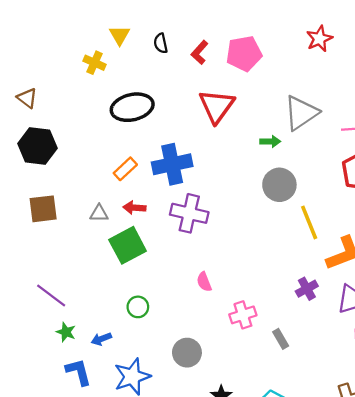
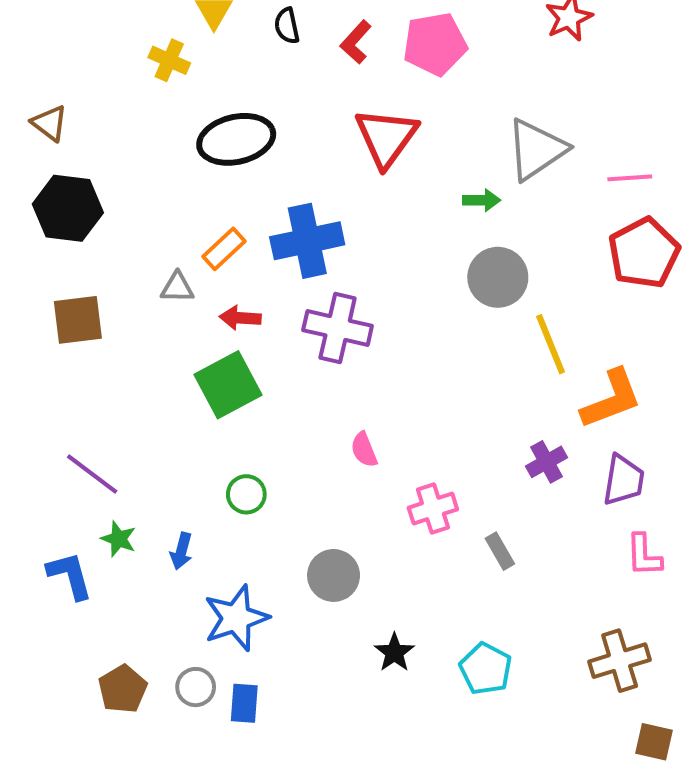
gray triangle: (99, 213) -> (177, 287), moved
blue arrow: (101, 339) -> (181, 551), turned -54
blue L-shape: (79, 372) -> (70, 575), moved

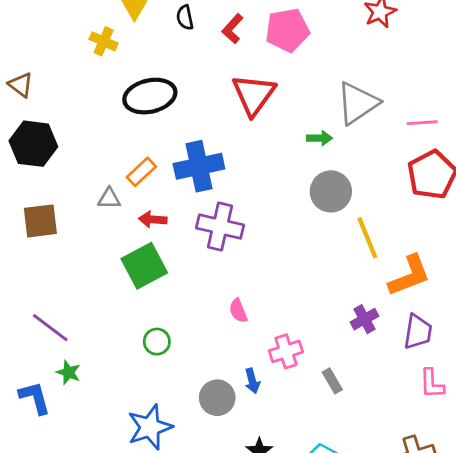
blue arrow: (181, 551) -> (252, 381), moved, turned -30

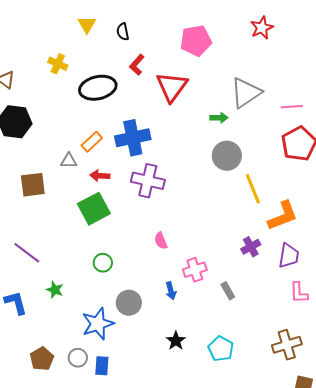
red L-shape: (233, 29) -> (137, 65), moved
yellow cross: (104, 41) -> (58, 64), moved
brown square: (40, 221) -> (33, 185), moved
green star: (68, 372) -> (55, 290), moved
gray circle: (217, 398) -> (129, 303), moved

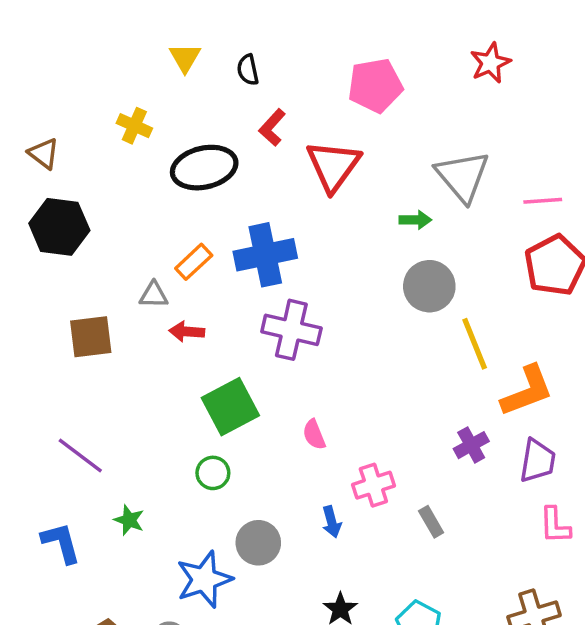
gray triangle: (246, 93) -> (462, 176), turned -36
red arrow: (100, 176) -> (187, 332), moved
green square: (94, 209) -> (230, 407), moved

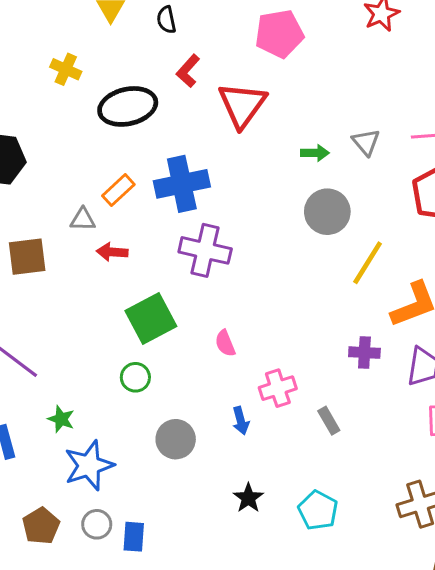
gray triangle: (462, 176) -> (366, 142), moved, size x0.6
yellow line: (475, 344) -> (368, 263), turned 54
purple cross: (471, 445) -> (364, 353), turned 32
blue star: (204, 579) -> (89, 466), moved

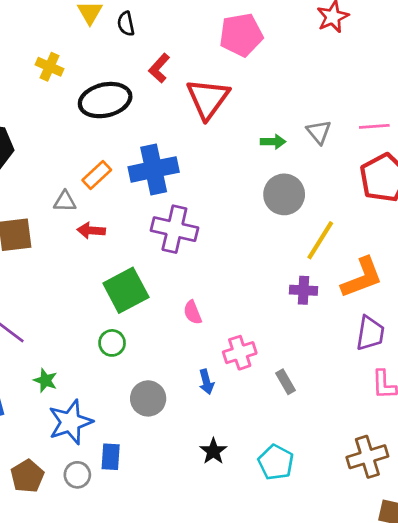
black semicircle: (166, 20) -> (126, 24), moved
purple cross: (364, 353) -> (304, 290), moved
blue rectangle: (134, 537) -> (111, 457), moved

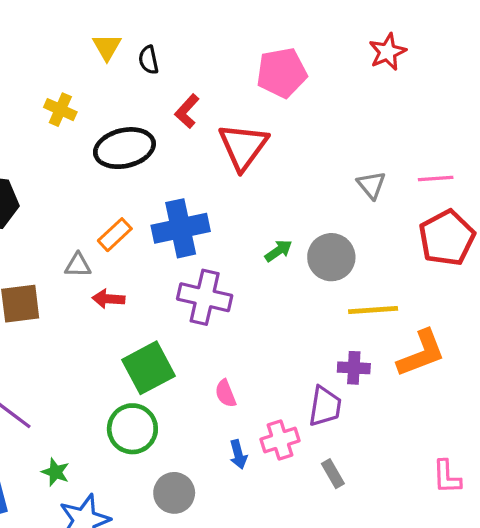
green arrow: (273, 142) -> (278, 251), moved, turned -35
yellow line: (320, 240) -> (373, 310), turned 54
purple trapezoid: (370, 333) -> (325, 406), moved
green circle: (112, 343) -> (132, 429), size x1.6
blue arrow: (206, 382) -> (238, 454), moved

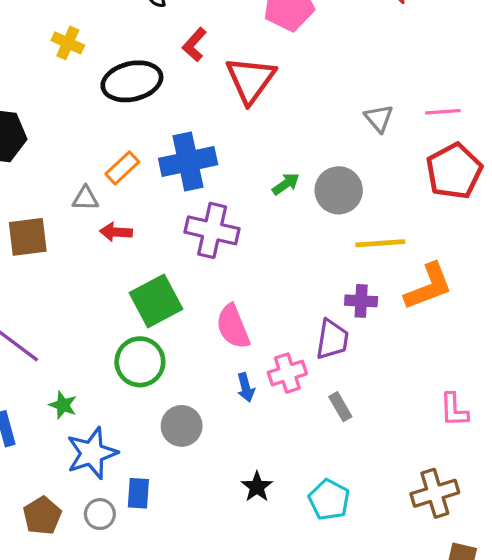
pink semicircle: (225, 393) -> (233, 327), size x1.6

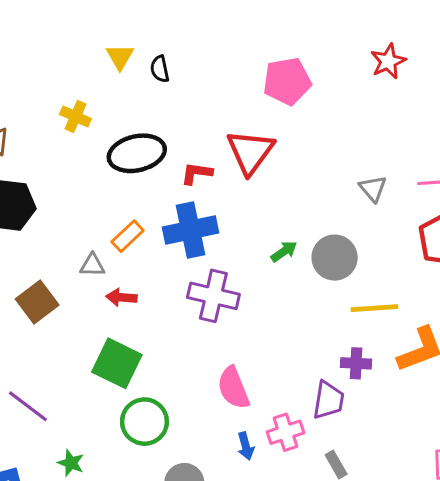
red L-shape: (194, 45) -> (197, 173), moved, turned 56
brown square: (28, 237) -> (37, 302), turned -30
green square: (156, 301) -> (117, 363), moved, turned -36

